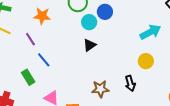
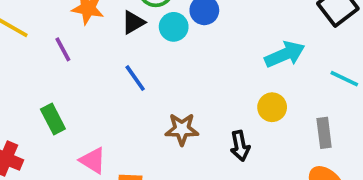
black triangle: (90, 45) -> (133, 22), moved
blue line: (44, 60) -> (135, 78), moved
brown star: (100, 89) -> (182, 129), moved

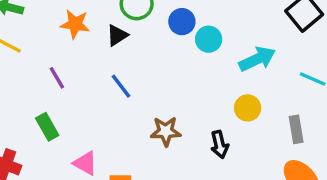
cyan circle: (174, 27) -> (209, 39), moved
purple line: (63, 49) -> (57, 78), moved

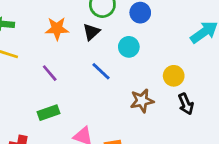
cyan circle: (209, 39) -> (129, 47), moved
yellow circle: (248, 108) -> (174, 76), moved
green rectangle: (47, 127) -> (49, 113), turned -70

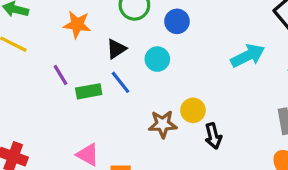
black triangle: (91, 32) -> (116, 49), moved
yellow circle: (174, 76) -> (193, 110), moved
green rectangle: (49, 113) -> (89, 91), moved

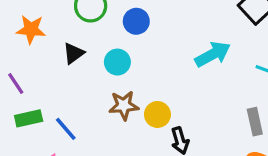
blue line: (121, 82) -> (66, 129), moved
green rectangle: (89, 91) -> (29, 118), moved
brown star: (163, 124) -> (124, 105), moved

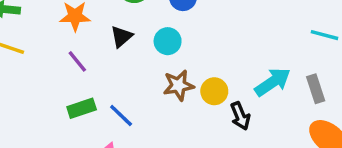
cyan arrow: (213, 54) -> (273, 82), moved
purple line: (16, 84) -> (77, 61), moved

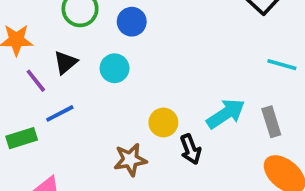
purple line: (77, 61) -> (36, 81), moved
brown star: (178, 85) -> (130, 160), moved
blue line: (121, 115) -> (60, 113), moved, turned -72

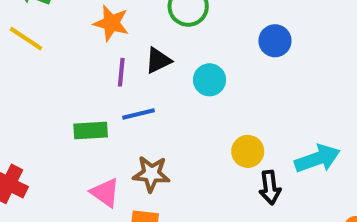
blue circle: (132, 22) -> (275, 41), moved
purple line: (36, 81) -> (121, 72), turned 30
brown star: (130, 160) -> (151, 174), moved

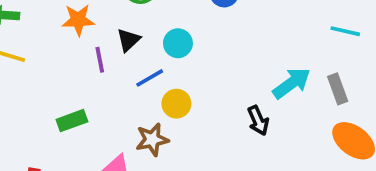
blue line: (138, 114) -> (150, 78), moved
green rectangle: (91, 130) -> (72, 121), moved
yellow circle: (248, 151) -> (176, 104), moved

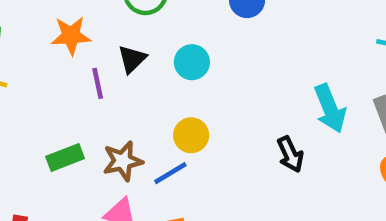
blue line: (150, 78) -> (170, 173), moved
cyan arrow: (292, 83) -> (330, 109), turned 105
brown star: (152, 140) -> (123, 161), moved

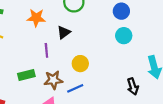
cyan circle: (192, 62) -> (124, 36), moved
purple line: (98, 83) -> (46, 50), moved
yellow circle: (191, 135) -> (80, 64), moved

